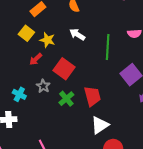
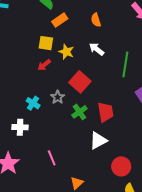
yellow square: (26, 33) -> (46, 43), turned -35
red arrow: (36, 59) -> (44, 65), moved
white triangle: (100, 125) -> (98, 141), moved

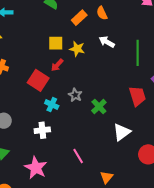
orange rectangle: (60, 20) -> (79, 18), moved
red square: (80, 82) -> (38, 80), moved
red trapezoid: (106, 112) -> (137, 96), moved

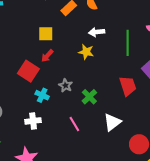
white arrow: (107, 42) -> (97, 32), turned -35
yellow star: (77, 49) -> (86, 52), moved
pink line: (78, 156) -> (74, 124), moved

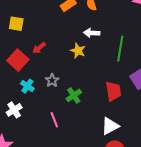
yellow square: (46, 34) -> (16, 24), moved
white cross: (33, 121) -> (14, 110), turned -35
white triangle: (112, 122) -> (110, 126), moved

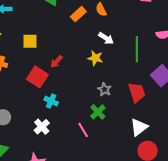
white arrow: (92, 33) -> (106, 38), turned -140
gray star: (52, 80) -> (104, 89), moved
green cross: (74, 95) -> (98, 112), moved

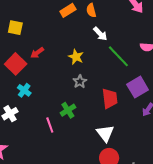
white arrow: (106, 38) -> (100, 34), moved
green line: (137, 49) -> (118, 56), turned -55
gray star: (104, 89) -> (80, 82), moved
white triangle: (139, 127) -> (105, 133), turned -42

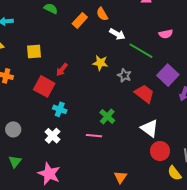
gray star: (80, 82) -> (124, 75), moved
red trapezoid: (110, 99) -> (144, 94), turned -30
pink line: (50, 125) -> (94, 136), turned -49

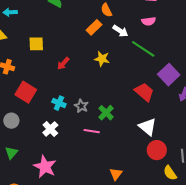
orange rectangle: (80, 20) -> (94, 27), moved
pink semicircle: (166, 34) -> (149, 21), moved
gray star: (124, 75) -> (81, 106), moved
red square: (44, 86) -> (26, 92), moved

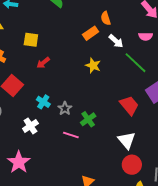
red arrow: (63, 63) -> (43, 63), moved

